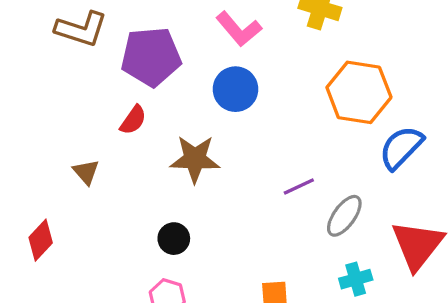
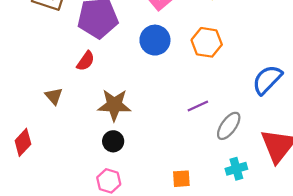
orange hexagon: (359, 92) -> (207, 42), moved, size x0.7
brown star: (195, 159) -> (114, 105), moved

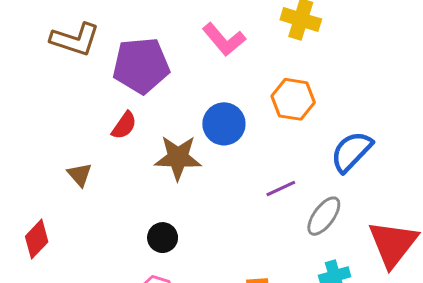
blue circle: (155, 40) -> (224, 124), moved
blue semicircle: (267, 80) -> (351, 152), moved
brown star: (114, 105) -> (178, 158), moved

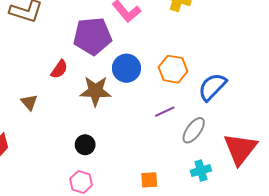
purple pentagon: (141, 66) -> (92, 36), moved
orange hexagon: (293, 99) -> (173, 69), moved

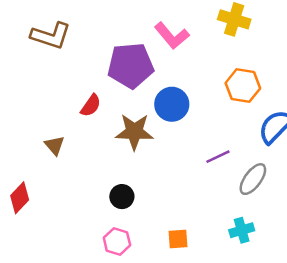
orange hexagon: (173, 69) -> (243, 86), moved
cyan cross: (201, 171) -> (242, 230), moved
orange square: (149, 180) -> (178, 239), moved

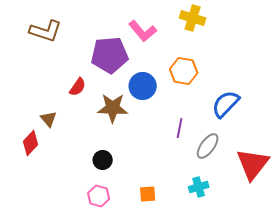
orange hexagon: (243, 86) -> (184, 71), moved
purple line: (218, 157) -> (180, 128), turned -54
red diamond: (20, 198) -> (31, 143), moved

